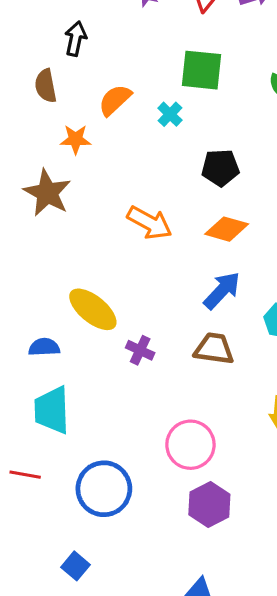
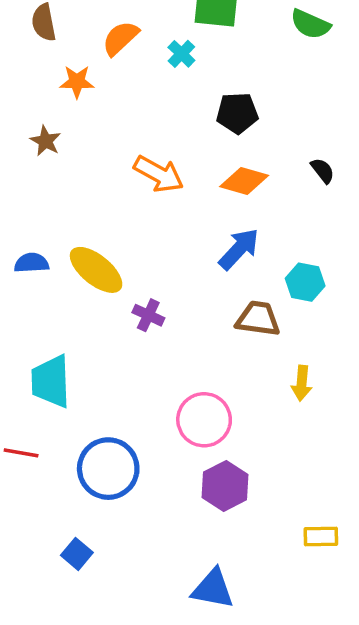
brown star: (47, 193) -> (46, 141), size x0.6
blue semicircle: (44, 347) -> (32, 263), moved
brown trapezoid: (214, 349) -> (258, 319), moved

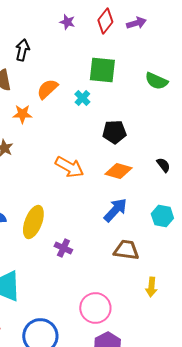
yellow ellipse: (96, 270) -> (33, 222), turned 72
cyan hexagon: (305, 282) -> (162, 216), moved

